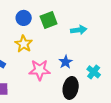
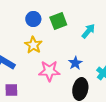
cyan arrow: (79, 30) -> (88, 31), turned -42

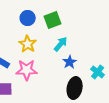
cyan arrow: (88, 31) -> (61, 44), moved
pink star: (49, 71) -> (27, 70), moved

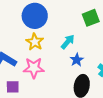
blue circle: (28, 18) -> (35, 16), size x1.6
green square: (53, 20) -> (91, 18), moved

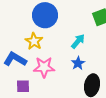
yellow star: (35, 42) -> (34, 41), moved
blue star: (77, 60) -> (78, 63), moved

